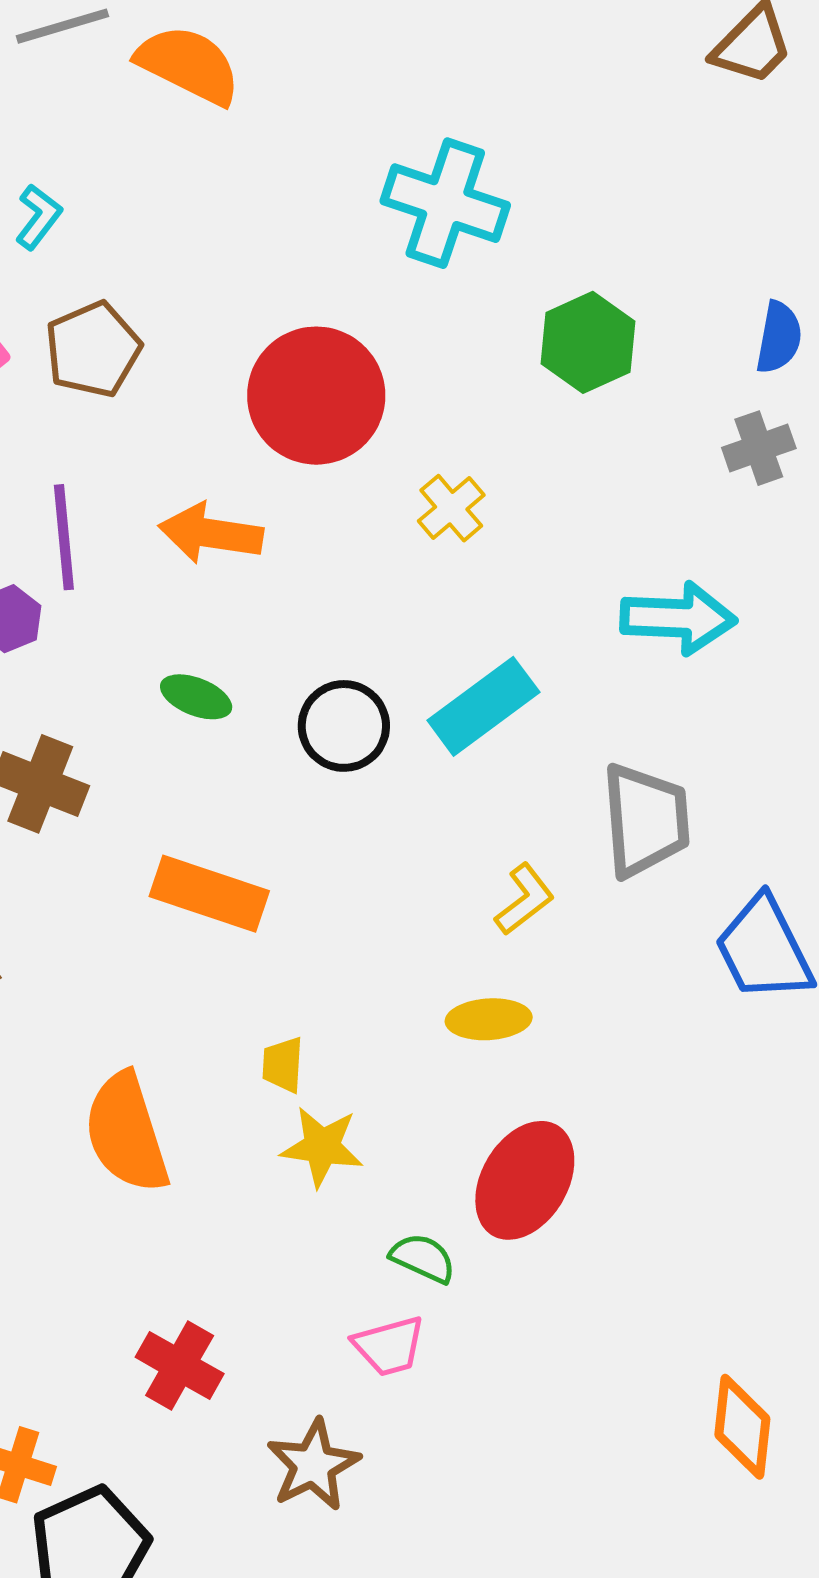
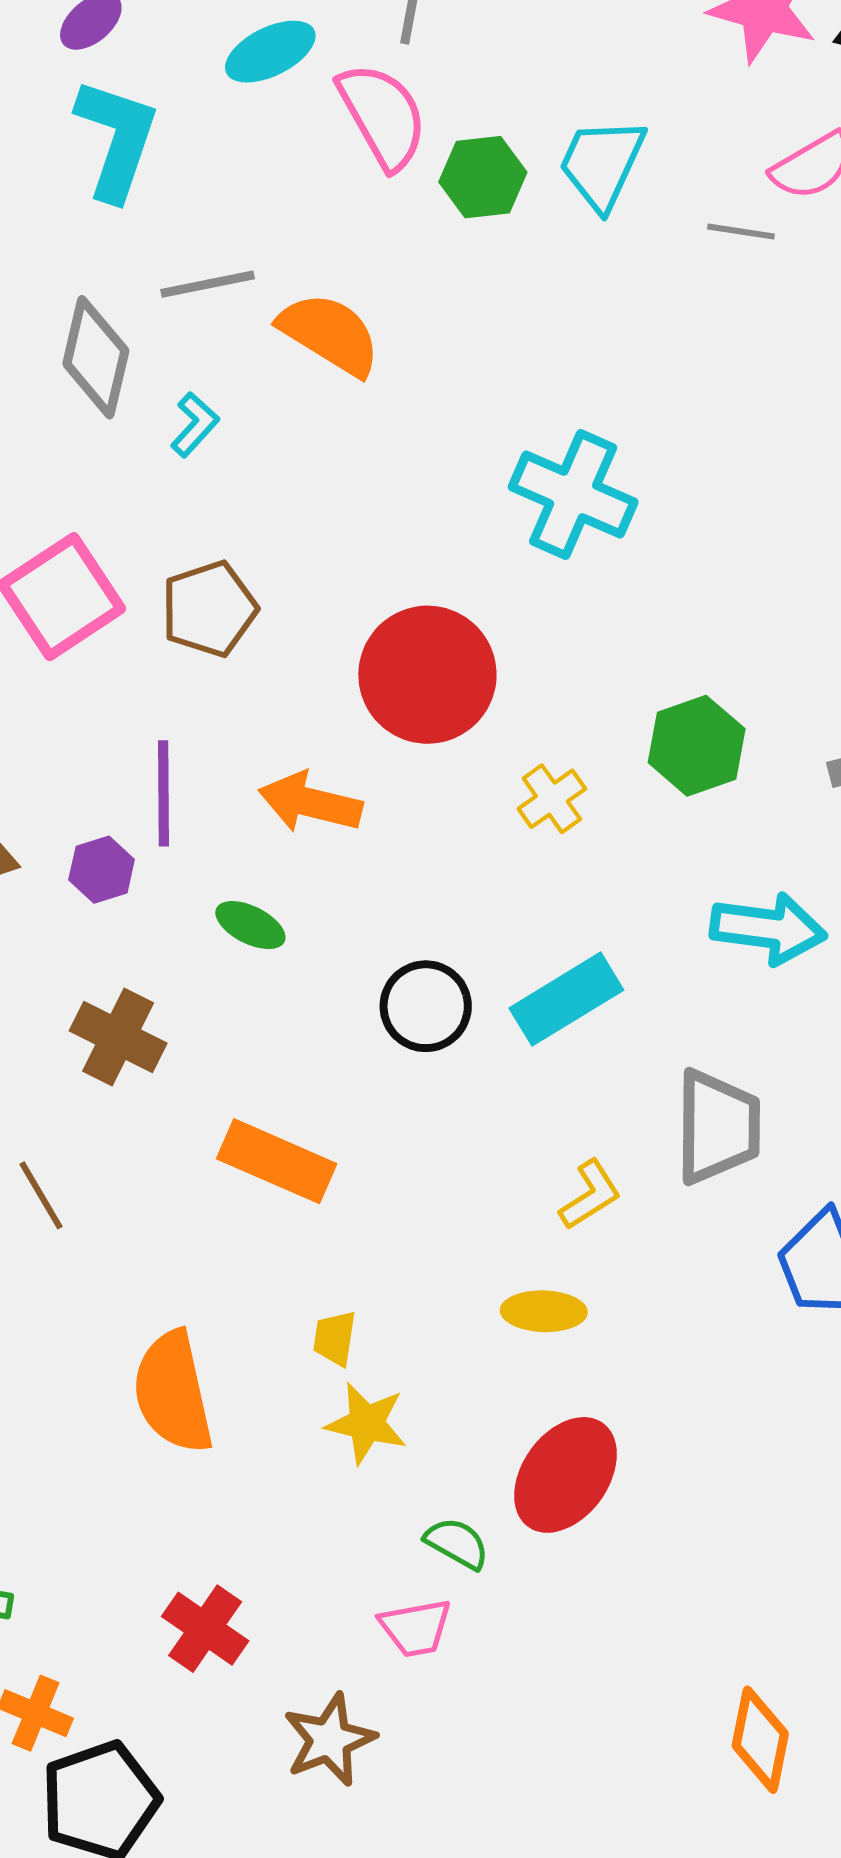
cyan L-shape: (38, 217) -> (195, 425), moved
green hexagon: (588, 342) -> (697, 746), moved
green ellipse: (196, 697) -> (250, 925), moved

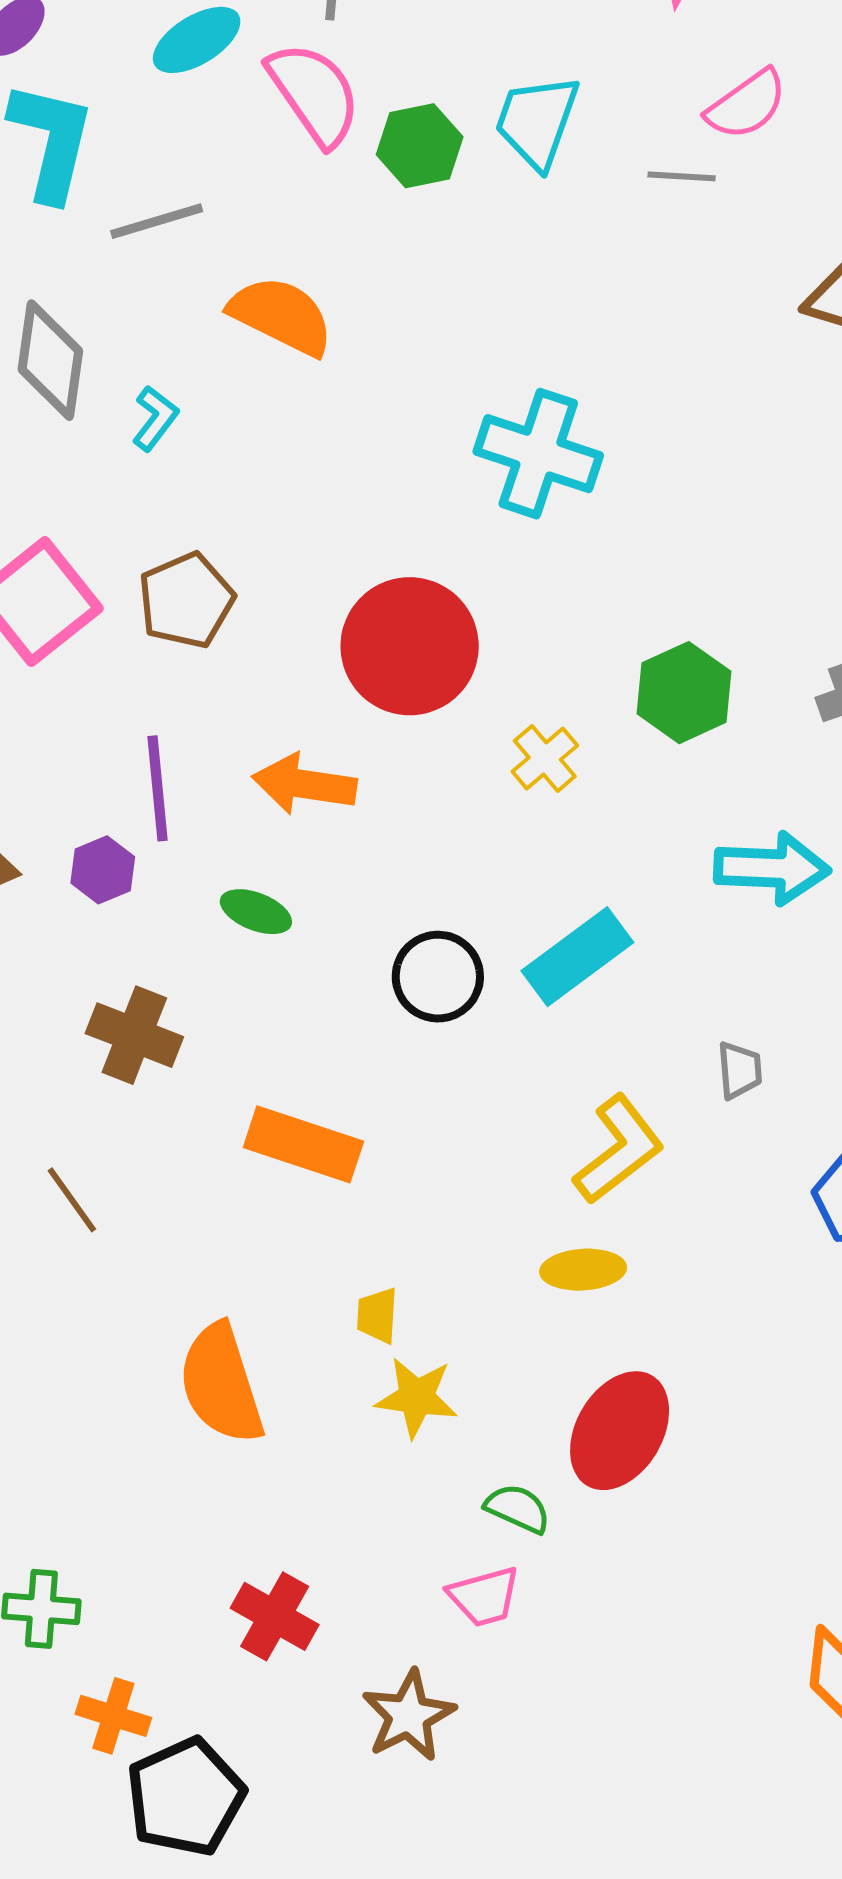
gray line: (208, 284) -> (157, 221), moved
gray trapezoid: (718, 1127) -> (740, 1070), size x0.5
yellow L-shape: (590, 1195) -> (619, 1150), size x1.5

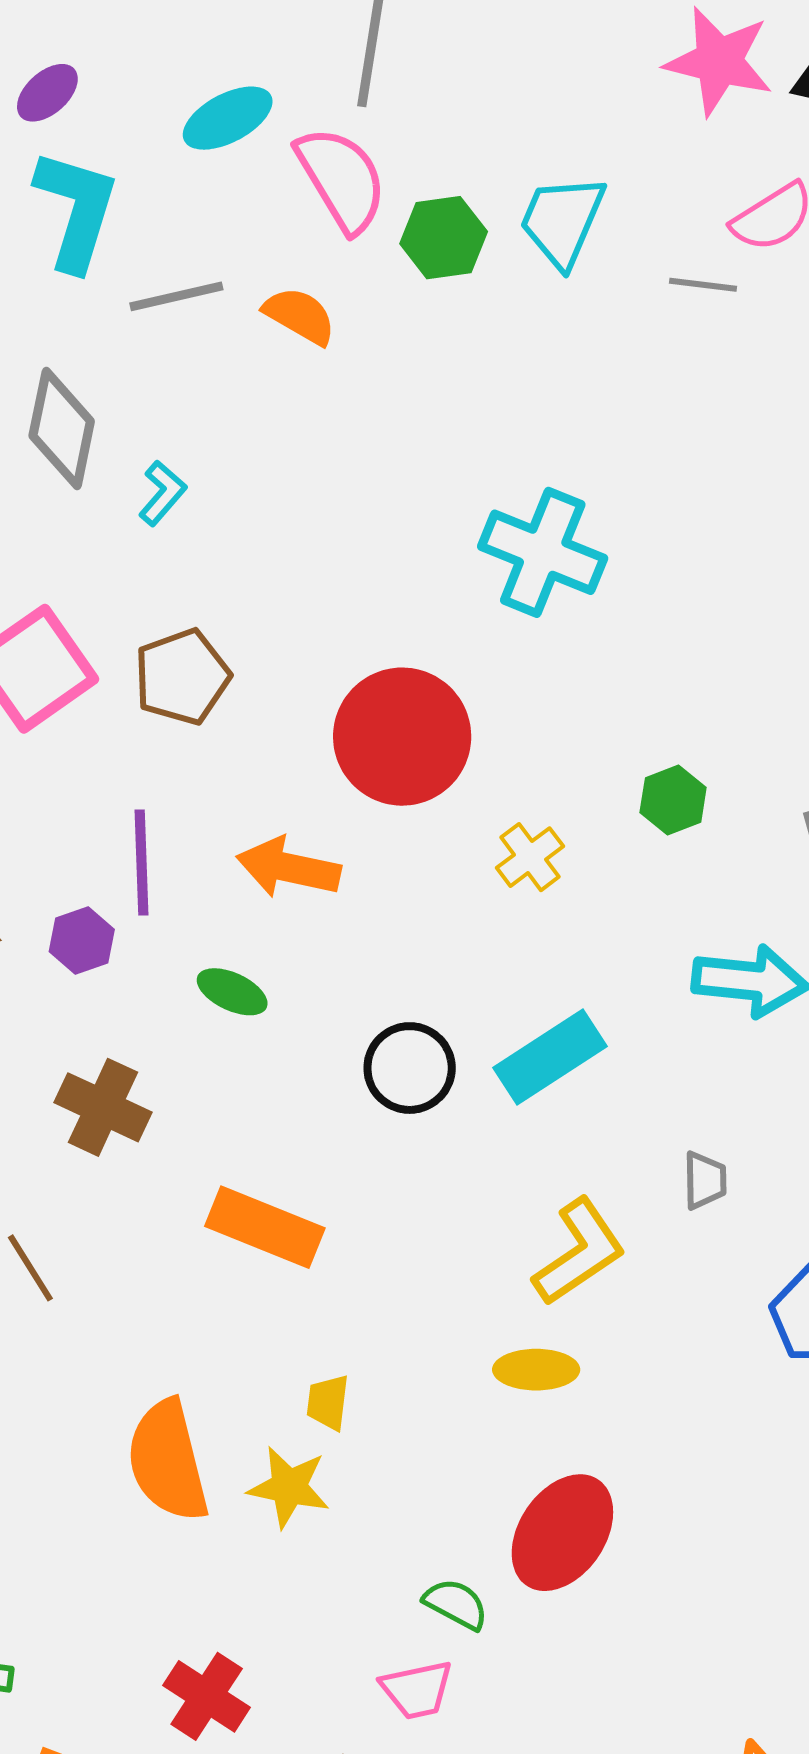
orange semicircle: (281, 316) -> (300, 316), moved, size x0.7
green hexagon: (684, 693) -> (673, 800), size x0.7
yellow star: (417, 1397) -> (289, 1487), moved

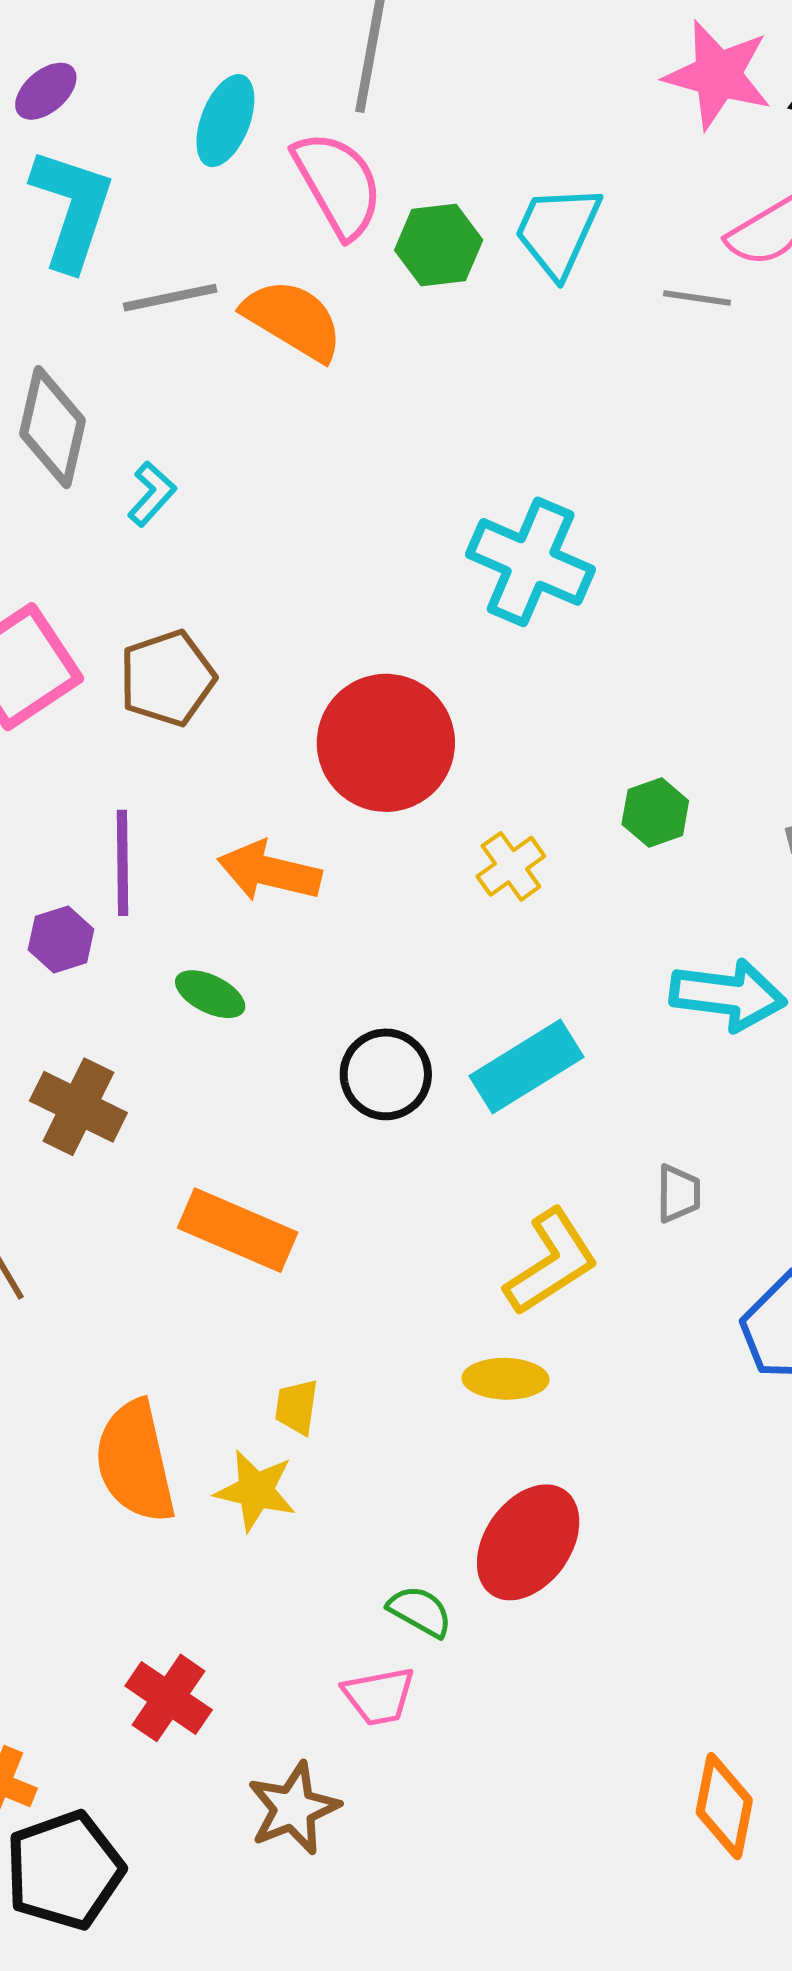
cyan ellipse: (228, 118) -> (225, 121), turned -42
orange semicircle: (300, 316) -> (293, 320), size x1.4

